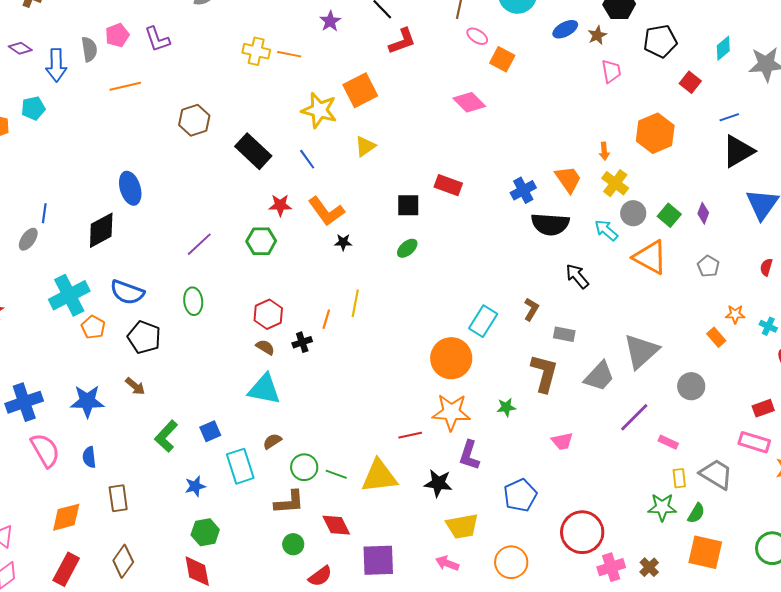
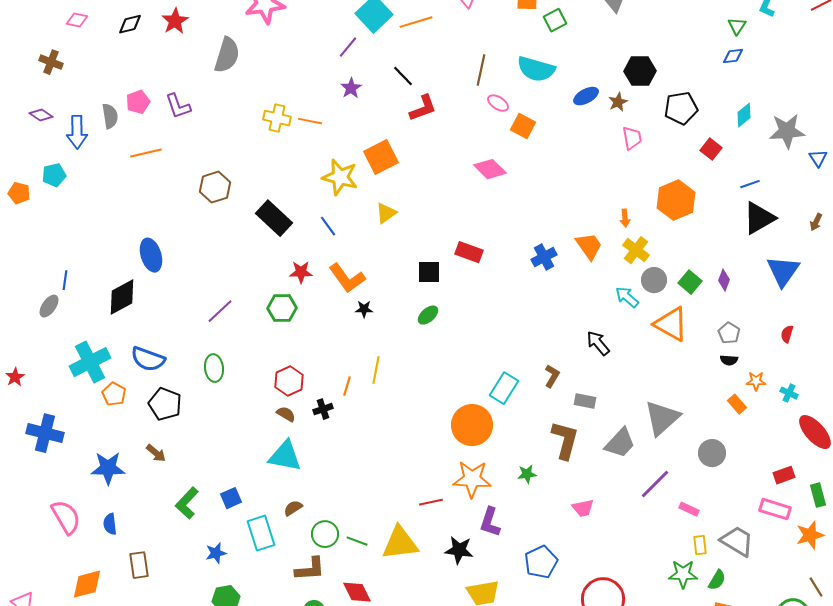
black semicircle: (550, 224) -> (729, 360), moved, size x0.5
blue cross: (24, 402) -> (45, 433), moved, turned 33

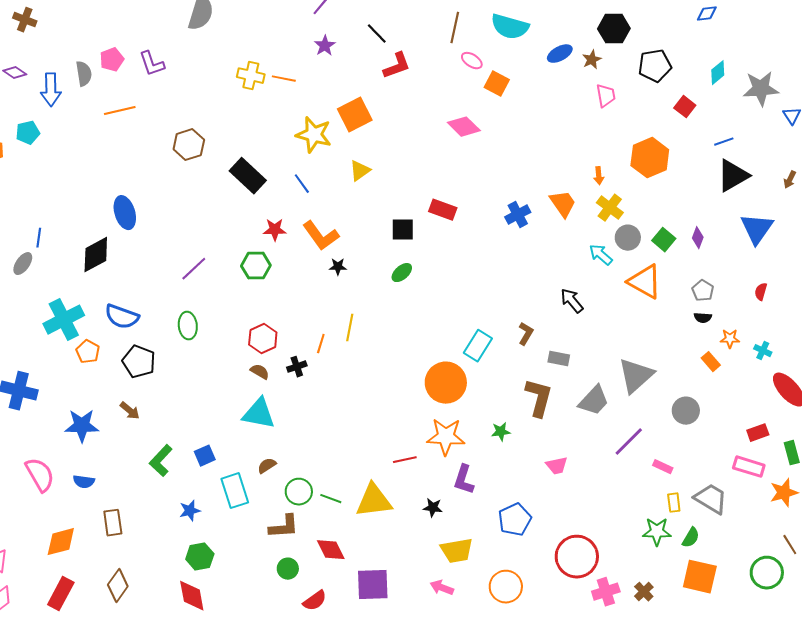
blue semicircle: (110, 524) -> (84, 482), turned -75
black star: (459, 550) -> (433, 508), size x0.7

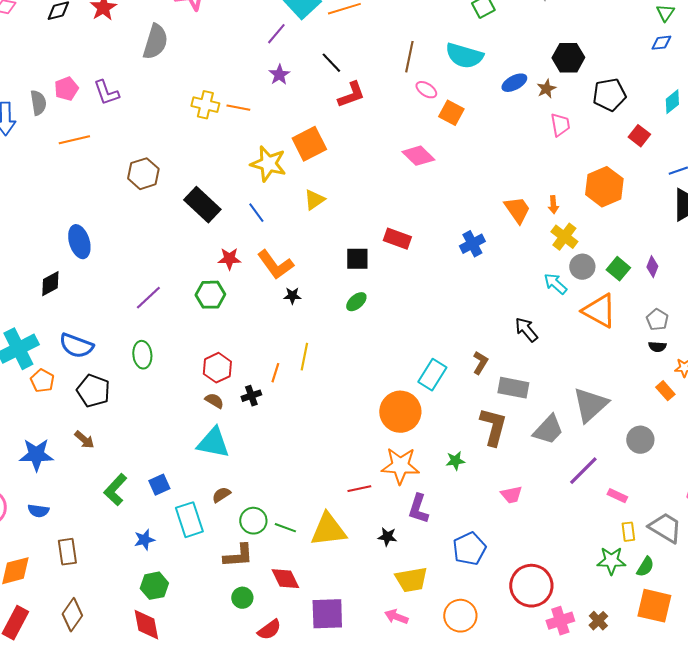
orange trapezoid: (563, 204) -> (517, 210), moved
black diamond: (96, 255) -> (50, 284), size x0.7
gray rectangle: (559, 359) -> (513, 388), size x1.4

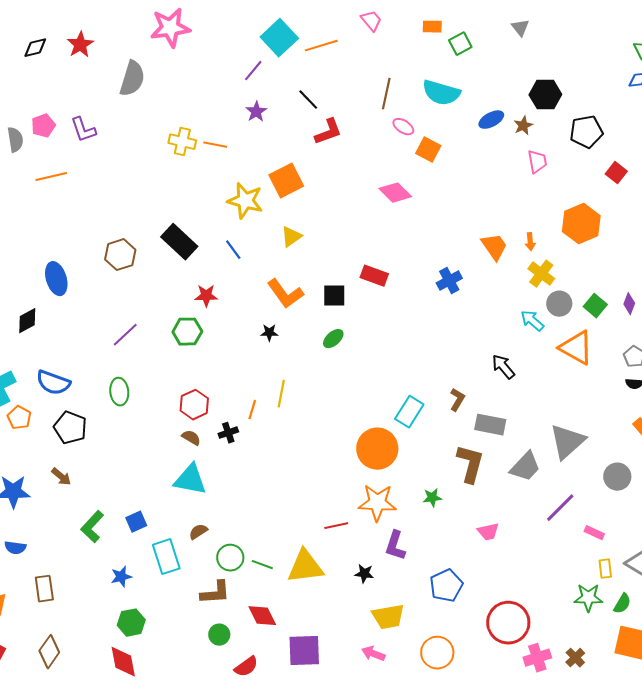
brown hexagon: (143, 174) -> (120, 255), moved
orange L-shape: (275, 265) -> (285, 294), moved

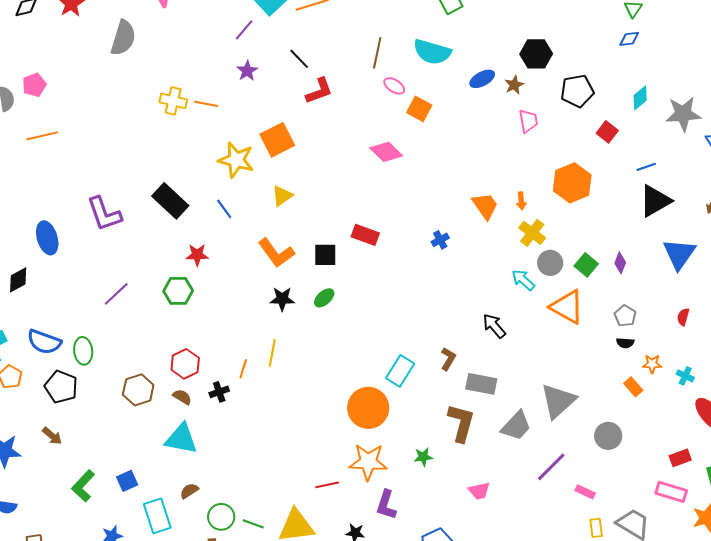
purple L-shape: (83, 130) -> (104, 214), moved, size x1.4
brown hexagon: (120, 255) -> (138, 390), moved
blue cross: (449, 281) -> (440, 240), size x0.7
black star: (269, 333) -> (282, 299), moved, size x1.4
green ellipse: (119, 392) -> (83, 351), moved

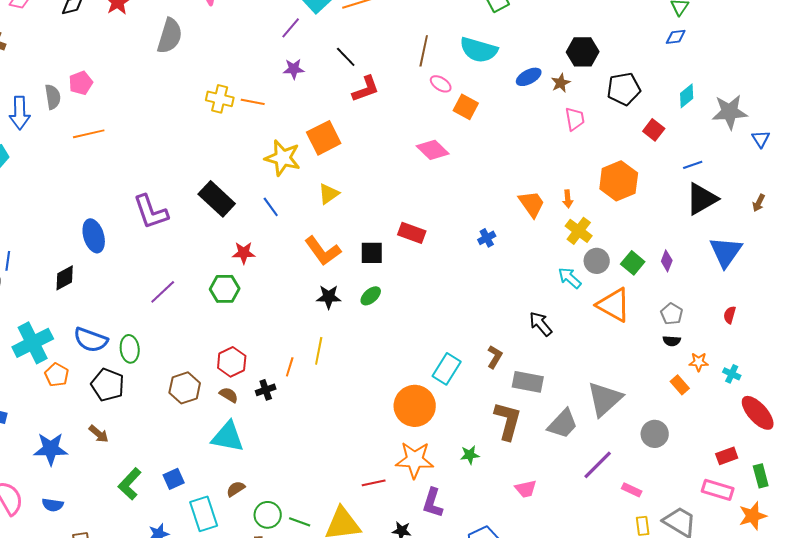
purple star: (247, 71) -> (294, 69), turned 30

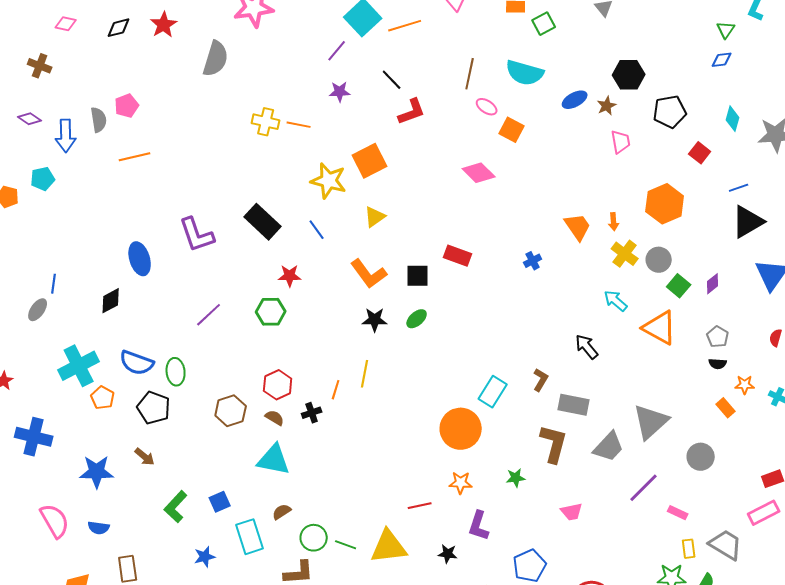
cyan diamond: (687, 96) -> (733, 119), turned -35
gray circle: (597, 261) -> (659, 260), moved
purple diamond: (667, 261) -> (713, 284), turned 30
orange star: (415, 460) -> (461, 483), size x0.6
pink rectangle: (718, 490) -> (764, 513), turned -44

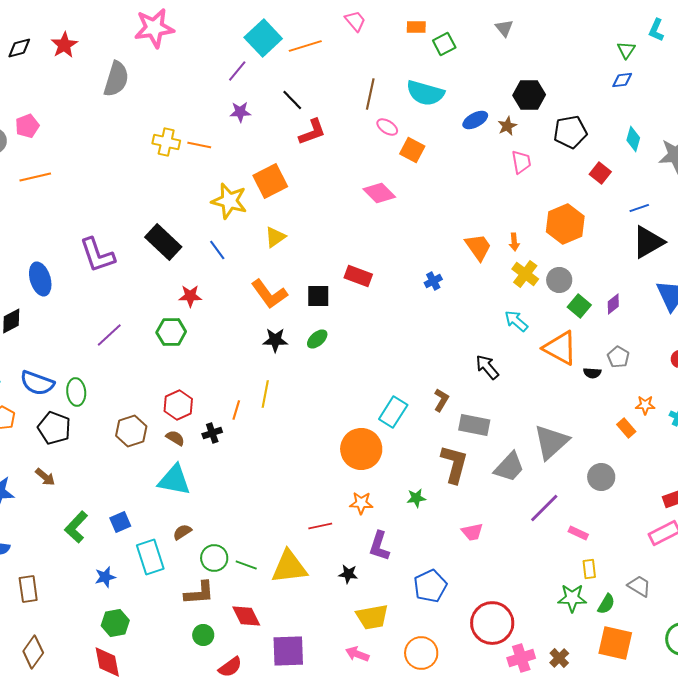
black semicircle: (718, 364) -> (592, 373), moved
gray trapezoid: (726, 545) -> (639, 586), moved, size x0.7

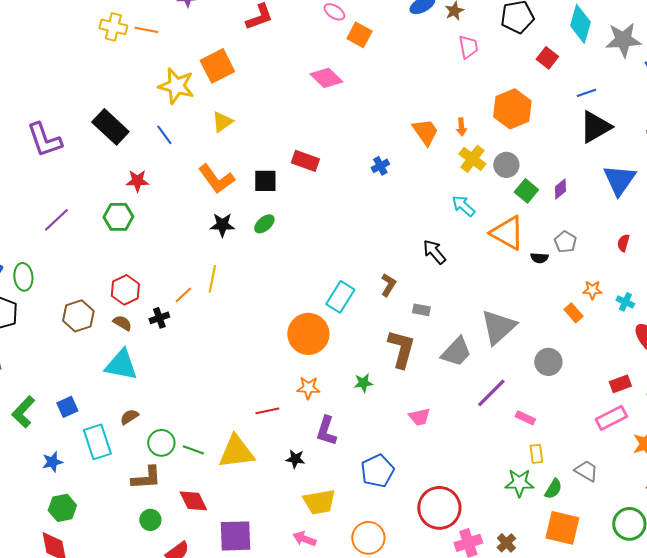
cyan diamond: (633, 139) -> (580, 24), size x1.5
orange line: (236, 410) -> (183, 295), turned 30
gray rectangle: (474, 425) -> (421, 310), size x0.6

